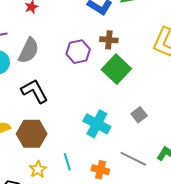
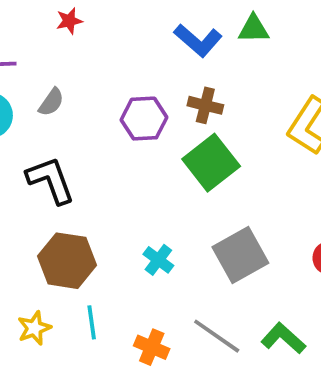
gray semicircle: (29, 51) -> (51, 102), size x0.6
gray square: (139, 115) -> (240, 255), size x1.8
cyan cross: (97, 124) -> (158, 260), size x0.6
brown hexagon: (32, 134) -> (67, 261), moved

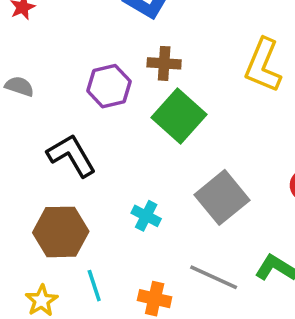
gray semicircle: (51, 102) -> (19, 86), turned -96
black L-shape: (51, 180) -> (72, 155), moved

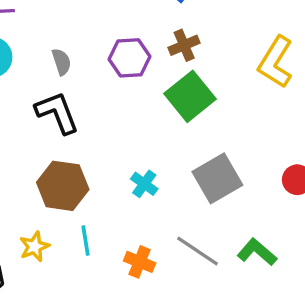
brown cross: (164, 63) -> (184, 45), turned -36
gray semicircle: (19, 86) -> (61, 62), moved, turned 44
black L-shape: (72, 155) -> (57, 113), moved

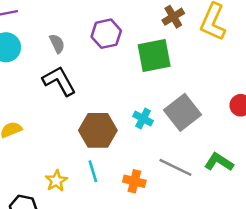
brown cross: (184, 45) -> (173, 17), moved
green square: (190, 96) -> (154, 56), turned 36
cyan cross: (144, 184) -> (143, 119), moved
brown hexagon: (63, 186) -> (98, 130), moved

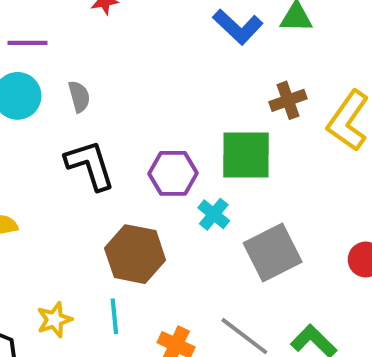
purple hexagon: (106, 34) -> (173, 173), moved
gray semicircle: (57, 44) -> (79, 97), moved
cyan cross: (143, 119) -> (214, 214), moved

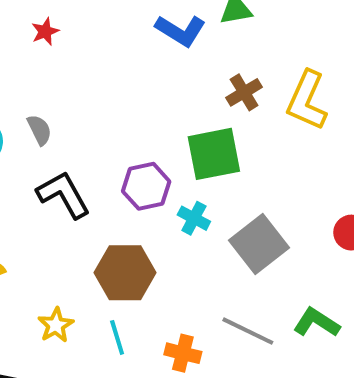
yellow star: (54, 320) -> (56, 325), moved

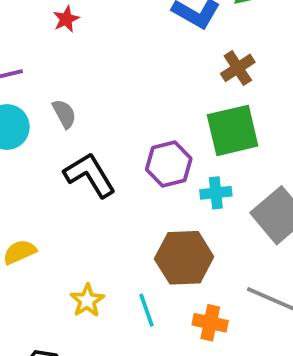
brown cross: (244, 92) -> (238, 68), moved
cyan cross: (194, 218) -> (216, 193), turned -32
brown hexagon: (125, 273) -> (184, 258), moved

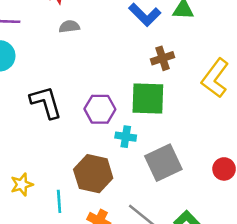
gray semicircle: (64, 114) -> (69, 27), moved, turned -84

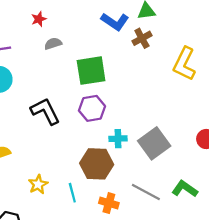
brown cross: (162, 58) -> (142, 38), moved
green square: (148, 99) -> (91, 71), moved
cyan cross: (126, 137) -> (118, 139), moved

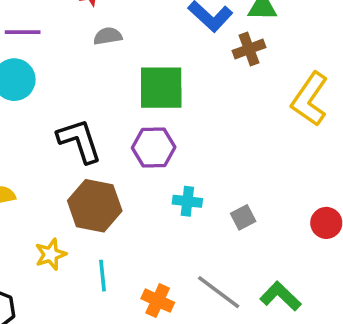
gray square: (154, 143) -> (243, 217), size x0.5
brown hexagon: (97, 164) -> (95, 206), moved

